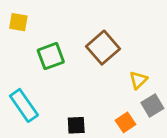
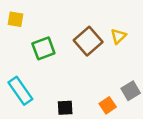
yellow triangle: (138, 80) -> (119, 36), moved

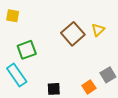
green square: (43, 48) -> (27, 50), moved

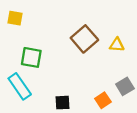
yellow triangle: (98, 30) -> (117, 45), moved, turned 48
green square: (27, 50) -> (31, 57), turned 30

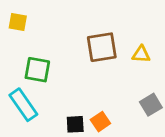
brown square: (84, 39) -> (102, 47), turned 32
orange square: (103, 100) -> (100, 122), moved

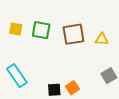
yellow square: (18, 22) -> (16, 29), moved
green square: (37, 70) -> (41, 30), moved

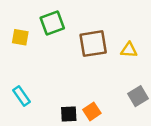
green square: (41, 30) -> (52, 23), moved, turned -30
cyan rectangle: (17, 76) -> (21, 96), size x0.7

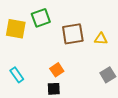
yellow square: (20, 37) -> (16, 29), size x1.5
orange square: (92, 111) -> (57, 70), moved

